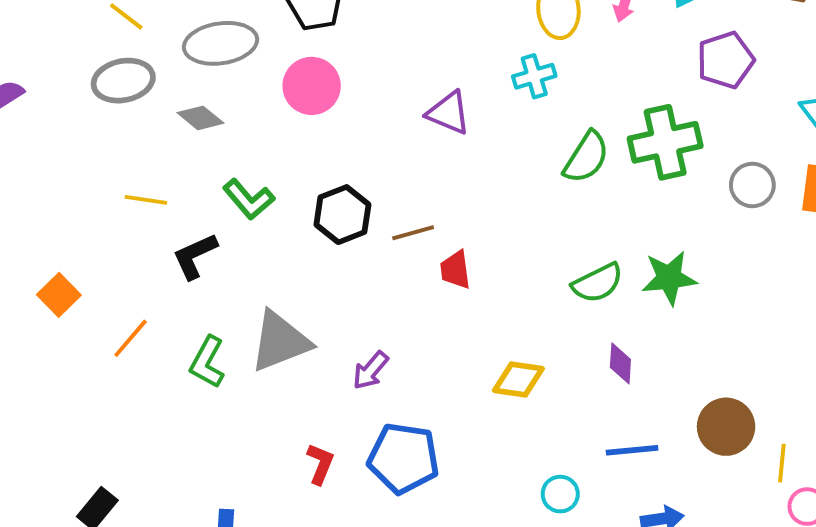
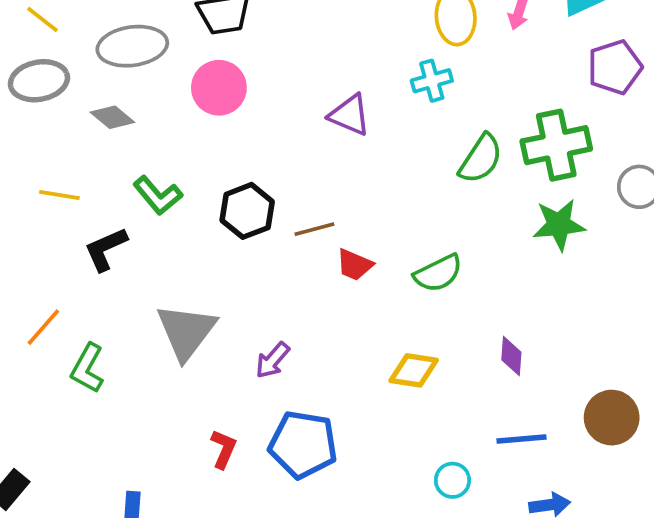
red trapezoid: (455, 270) -> (355, 265), turned -60
green star: (669, 278) -> (559, 225), moved
green semicircle: (598, 283) -> (438, 273), moved
gray triangle: (280, 341) -> (186, 332), turned -32
green L-shape: (207, 362) -> (87, 368), moved

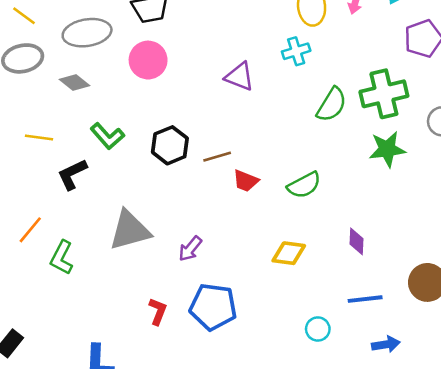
gray triangle: (186, 332) -> (130, 230), turned 39

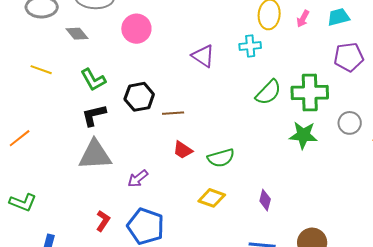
black L-shape: (72, 174) -> (94, 115), moved
red trapezoid: (246, 181) -> (183, 150), moved
green semicircle: (304, 185) -> (221, 158), moved
green L-shape: (62, 258) -> (23, 202), moved, turned -108

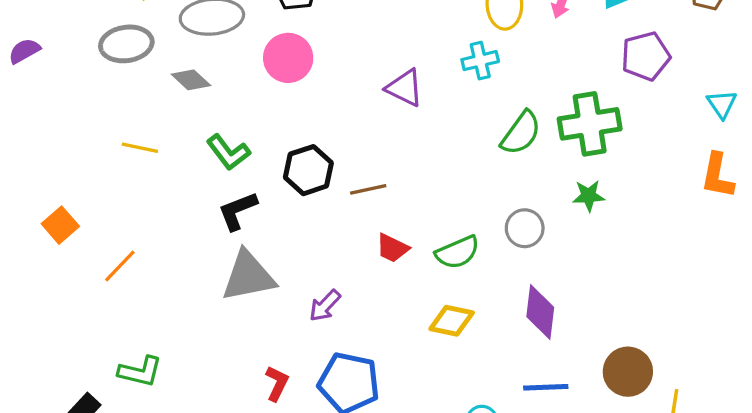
gray circle: (350, 123) -> (525, 228), moved
green star: (303, 135) -> (589, 196), size x0.7
purple diamond: (265, 200) -> (540, 312), size x1.5

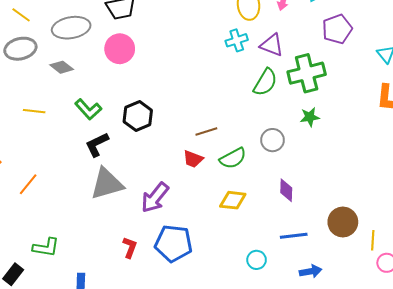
purple triangle: (405, 88) -> (272, 45), moved
brown line: (368, 189) -> (206, 132), moved
purple arrow: (325, 306) -> (155, 198), size x1.5
purple diamond: (540, 312) -> (286, 190), size x0.7

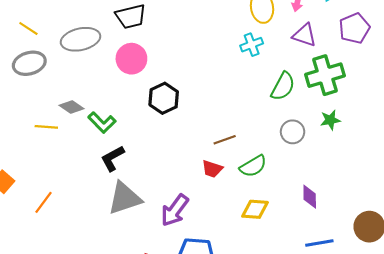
purple triangle: (272, 45) -> (304, 35), moved
gray diamond: (62, 67) -> (71, 107), moved
black hexagon: (138, 116) -> (164, 98), moved
gray circle: (272, 140) -> (293, 132), moved

